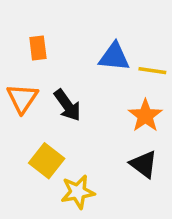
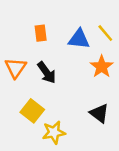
orange rectangle: (38, 48) -> (41, 33), moved
yellow line: (152, 71) -> (105, 33), moved, turned 42
orange star: (145, 116) -> (102, 67), moved

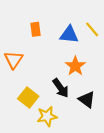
orange star: (102, 67) -> (75, 66), moved
black arrow: (47, 73) -> (61, 88), moved

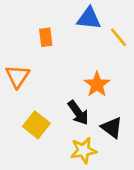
blue triangle: (69, 35) -> (89, 18), moved
yellow star: (47, 116) -> (84, 150), moved

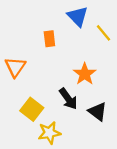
blue triangle: (89, 18) -> (78, 16), turned 40
orange rectangle: (46, 37) -> (49, 39), moved
yellow star: (84, 150) -> (49, 133), moved

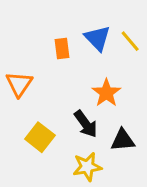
blue triangle: (78, 16) -> (98, 38), moved
black triangle: (98, 112) -> (123, 140), turned -42
yellow star: (49, 133) -> (87, 167), moved

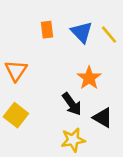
orange rectangle: (62, 49) -> (47, 30), moved
yellow square: (40, 137) -> (16, 115), moved
black triangle: (123, 140) -> (103, 118), turned 35

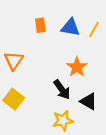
blue triangle: (82, 32) -> (70, 27), turned -36
yellow line: (109, 35) -> (94, 30), turned 70

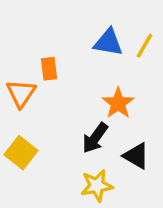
orange rectangle: (40, 25) -> (49, 69), moved
black arrow: (62, 90) -> (95, 138), turned 72

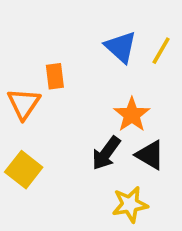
blue triangle: (108, 42) -> (121, 47), turned 32
black triangle: (136, 156) -> (150, 155), moved
yellow star: (97, 186) -> (130, 204), moved

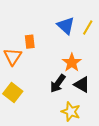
yellow star: (130, 204) -> (71, 112), turned 30

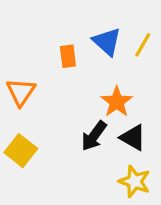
orange rectangle: (30, 42) -> (68, 56), moved
yellow star: (71, 112) -> (135, 181), moved

